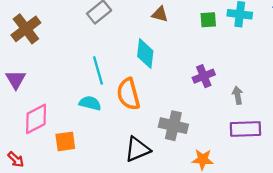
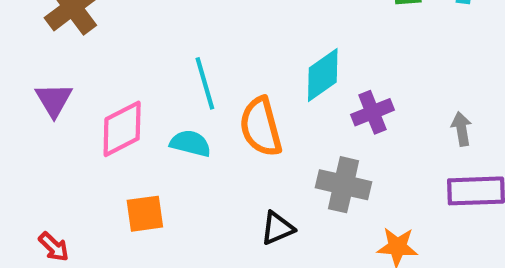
cyan diamond: (145, 54) -> (323, 75), moved, turned 48
purple cross: (204, 76) -> (372, 112), moved
pink diamond: (36, 119) -> (122, 129), moved
black triangle: (137, 149) -> (277, 228), size x0.7

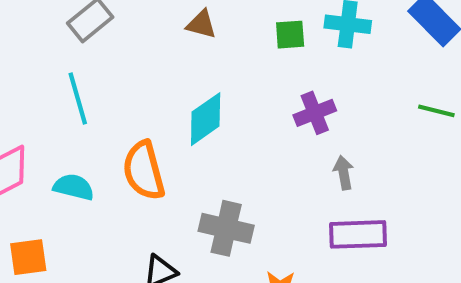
cyan line: (205, 83) -> (78, 98), moved
purple cross: (372, 112) -> (315, 113), moved

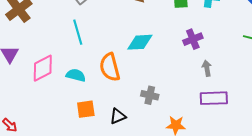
cyan diamond: (206, 119) -> (140, 42), turned 32
gray cross: (226, 228) -> (150, 95), size x0.7
orange square: (28, 257) -> (86, 109), moved

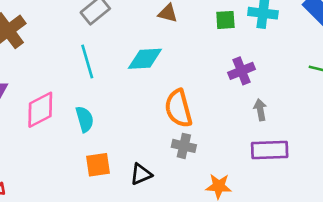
cyan diamond: (140, 42) -> (145, 59), moved
orange semicircle: (110, 67) -> (178, 108), moved
cyan semicircle: (76, 75) -> (85, 119), turned 60

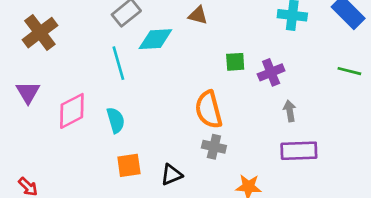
green square: (225, 20) -> (235, 62), moved
cyan diamond: (145, 59) -> (155, 39), moved

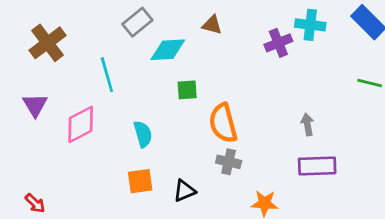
green square: (235, 62) -> (187, 90), moved
cyan line: (118, 63) -> (107, 75), moved
purple cross: (271, 72) -> (278, 43), moved
cyan semicircle: (116, 120) -> (143, 134), moved

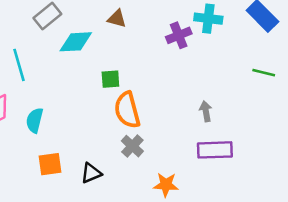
green square: (187, 90) -> (110, 79), moved
cyan semicircle: (143, 134) -> (35, 120), moved, turned -150
gray cross: (229, 162) -> (132, 146), turned 30

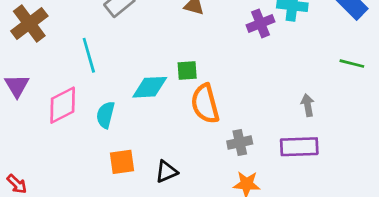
cyan diamond: (76, 42) -> (150, 87), moved
gray arrow: (206, 111) -> (308, 105), moved
gray cross: (132, 146) -> (240, 143), moved, turned 35

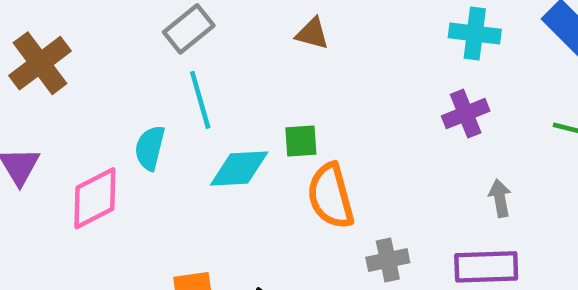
purple cross: (261, 23) -> (466, 114), moved
cyan line: (89, 55) -> (200, 100), moved
cyan semicircle: (105, 115) -> (150, 148), moved

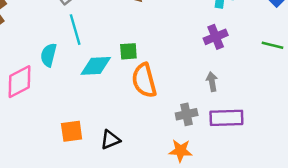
gray arrow: (500, 198) -> (212, 82), moved
gray cross: (388, 260) -> (187, 114), moved

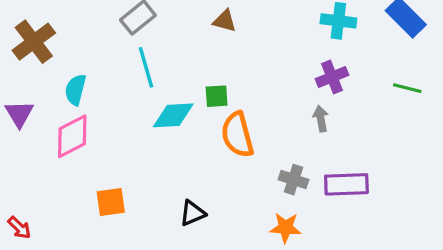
cyan semicircle: (49, 55) -> (75, 90), moved
gray arrow: (212, 82) -> (321, 119), moved
gray cross: (187, 114) -> (294, 180), turned 30
orange square: (72, 131) -> (111, 202), moved

